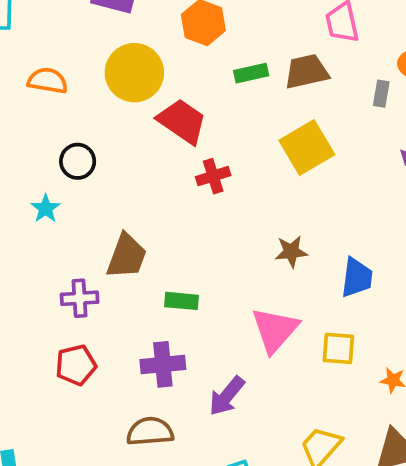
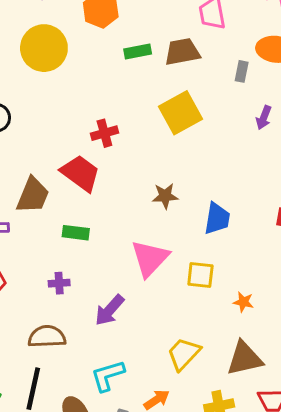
red trapezoid: (182, 121) -> (80, 173), moved
purple cross: (163, 364) -> (59, 283), size x0.6

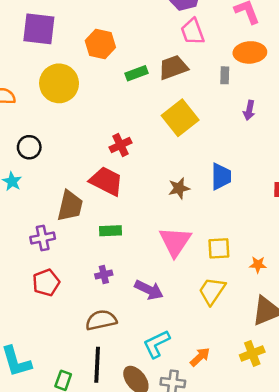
blue trapezoid: (217, 219) -> (221, 176), moved
purple arrow: (110, 310) -> (149, 290), turned -96
yellow trapezoid: (184, 354) -> (212, 291), moved

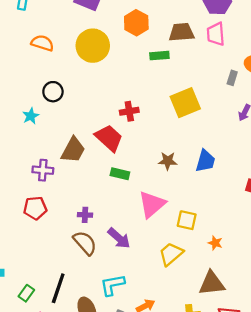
brown trapezoid: (173, 67) -> (182, 32), moved
green rectangle: (111, 231) -> (120, 174), moved
brown semicircle: (101, 320) -> (85, 243), moved, turned 45

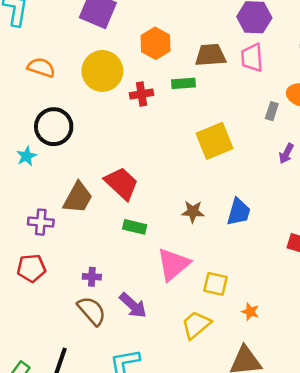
black circle: (53, 92) -> (54, 127), size x1.5
red cross: (129, 111) -> (141, 94), moved

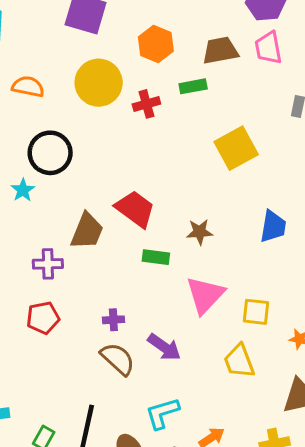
brown star: (193, 212) -> (200, 232), moved
yellow trapezoid: (196, 325) -> (239, 361), turned -64

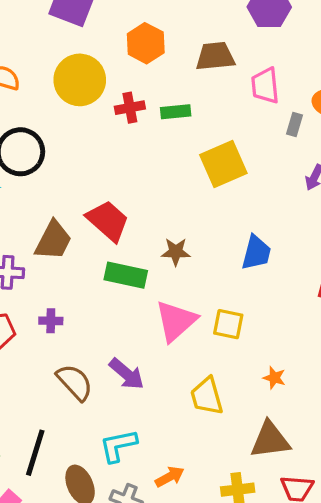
pink trapezoid: (268, 48) -> (265, 86), moved
green rectangle: (193, 86) -> (176, 112), moved
green rectangle: (156, 257) -> (126, 275), size x1.4
yellow square: (256, 312) -> (228, 324), moved
purple cross: (113, 320) -> (51, 321), moved

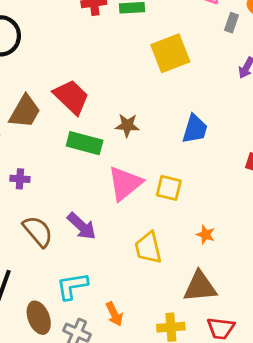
orange arrow: (170, 477) -> (114, 314), turned 90

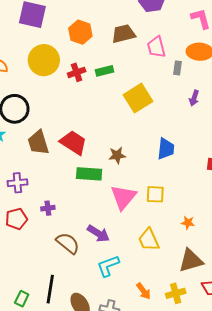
brown trapezoid: (25, 111) -> (38, 143), moved, turned 144
cyan L-shape: (72, 286) -> (108, 266), moved
orange arrow: (114, 314) -> (143, 291), moved

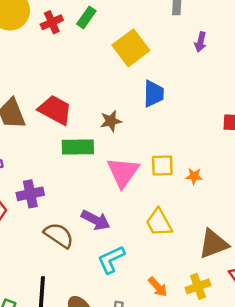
green rectangle: (105, 71) -> (86, 17), turned -36
blue trapezoid: (166, 149) -> (154, 94), moved
purple cross: (48, 208) -> (30, 194), size x1.5
orange star: (188, 223) -> (194, 176), moved

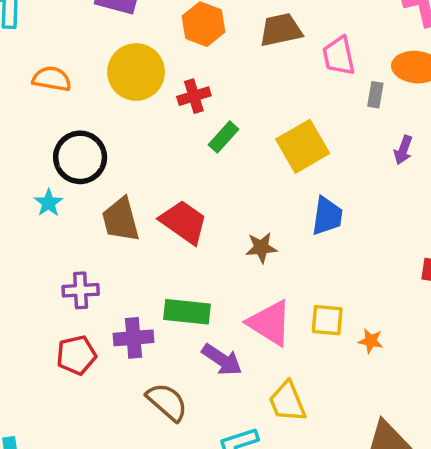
green rectangle: (86, 17) -> (223, 137), moved
green rectangle: (78, 147) -> (187, 312), moved
pink triangle: (123, 172) -> (270, 323), turned -40
purple arrow: (96, 220) -> (222, 360), moved
yellow trapezoid: (159, 223) -> (287, 402), moved

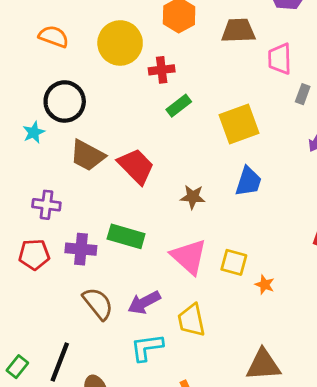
brown trapezoid: (121, 220) -> (87, 155), turned -57
purple arrow: (222, 360) -> (144, 302), moved, turned 108

